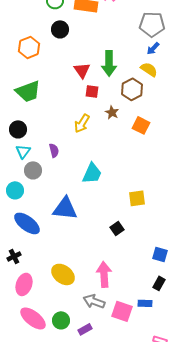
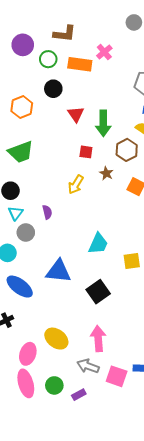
red triangle: (82, 70) -> (76, 114), moved
cyan trapezoid: (92, 173) -> (98, 244), moved
black square: (117, 228) -> (98, 292), moved, size x1.6
pink ellipse: (24, 284) -> (28, 354), moved
pink ellipse: (33, 318) -> (26, 383), turned 36

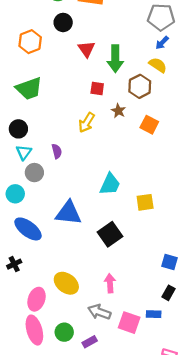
pink arrow: (98, 339) -> (110, 283), size x0.7

